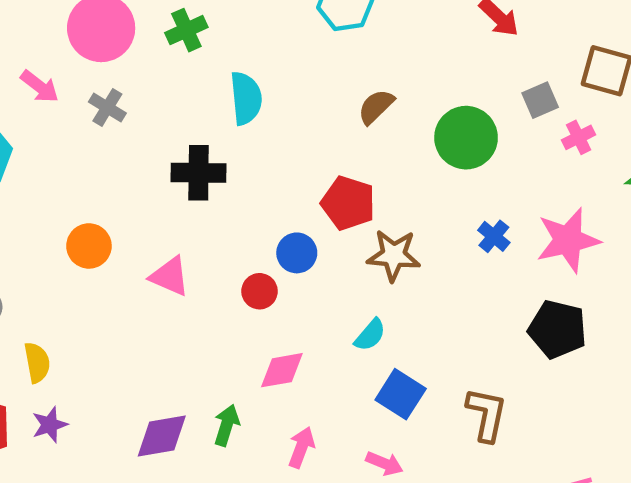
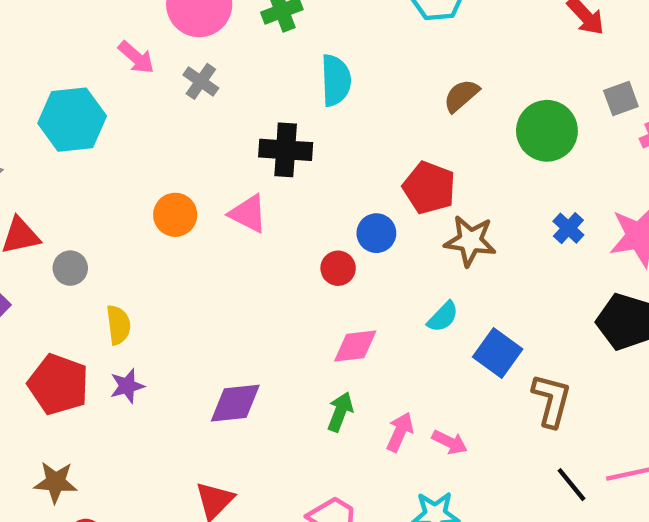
pink triangle: (170, 276) -> (248, 214), moved
blue square: (401, 394) -> (498, 353), moved
green arrow: (227, 425) -> (340, 412), moved
pink arrow: (301, 447) -> (400, 432), moved

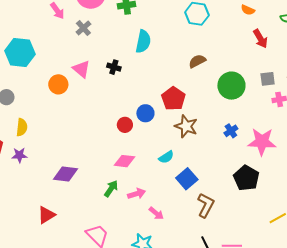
cyan hexagon: (72, 120) -> (20, 52), moved
black cross: (286, 150) -> (114, 67), size x0.6
pink triangle: (248, 214) -> (81, 69), moved
pink arrow: (400, 432) -> (137, 194), moved, turned 36

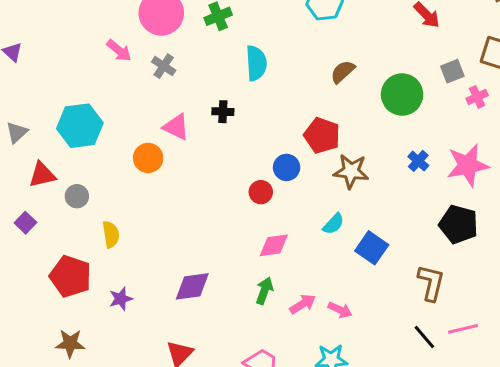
purple star: (19, 155) -> (121, 299), moved
pink arrow: (137, 194) -> (303, 304), moved
brown L-shape: (206, 205) -> (431, 283), moved

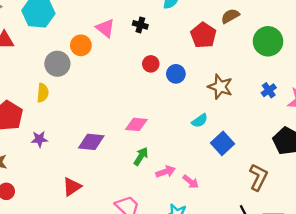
red pentagon: (322, 135) -> (203, 35), moved
red circle: (261, 192) -> (151, 64), moved
gray circle: (77, 196) -> (57, 64), moved, size x1.5
pink diamond: (274, 245) -> (136, 124), moved

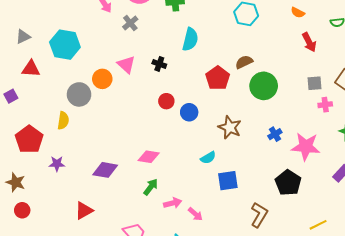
green circle: (268, 41) -> (264, 86), moved
blue square: (223, 143) -> (228, 181), turned 30

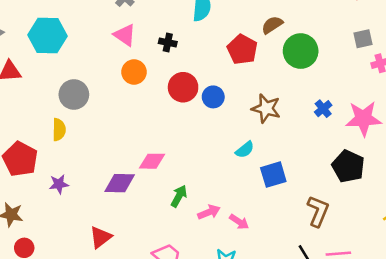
pink triangle: (126, 64) -> (125, 35), moved
orange circle: (102, 79) -> (134, 72), moved
red circle: (166, 101) -> (183, 87), size x1.5
pink diamond: (149, 157) -> (152, 161), moved

